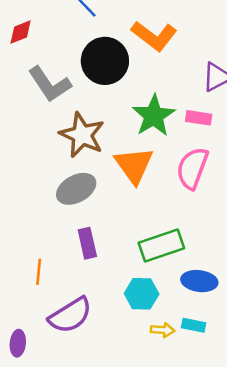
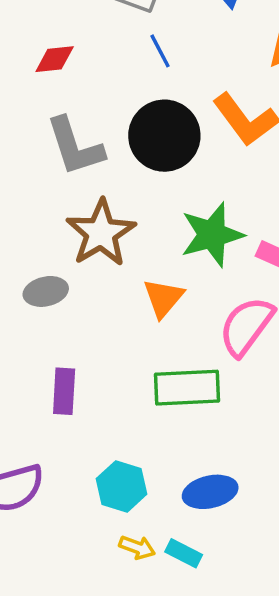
orange triangle: (134, 165) -> (163, 298), size x0.7
gray ellipse: (76, 189) -> (46, 291), moved, size x0.7
green rectangle: (161, 246) -> (187, 388), moved
blue ellipse: (199, 281) -> (210, 492), turned -36

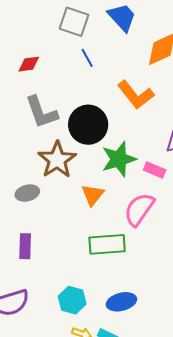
black circle: (164, 136) -> (88, 125), moved
purple rectangle: (64, 391) -> (25, 246), moved

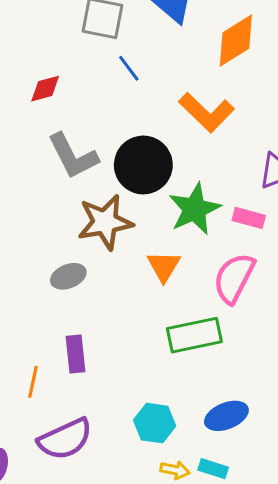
brown star: (57, 160) -> (105, 222), turned 30

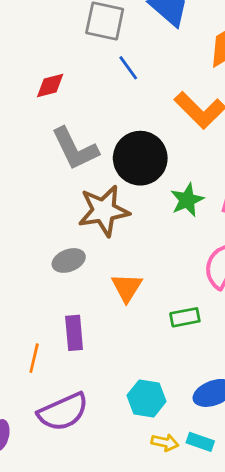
green star: (195, 209) -> (187, 200), size x0.7
orange triangle: (164, 266) -> (127, 288), moved
green rectangle: (194, 335) -> (185, 317), size x0.6

